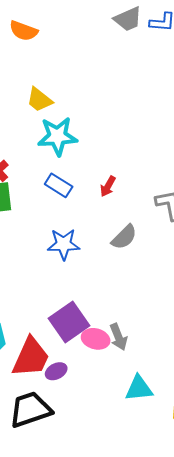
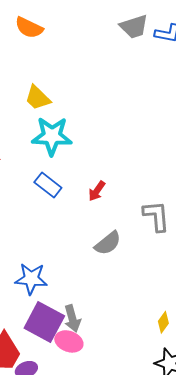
blue star: (64, 244) -> (31, 279), moved
purple square: (69, 322) -> (44, 322), turned -33
gray arrow: (118, 337) -> (72, 319), moved

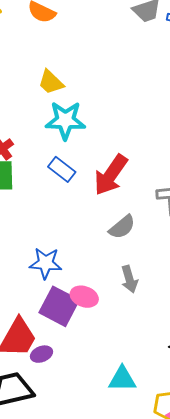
red arrow: (97, 191) -> (111, 175), size x2.0
gray arrow: (72, 319) -> (129, 279), moved
pink ellipse: (69, 341) -> (84, 297), moved

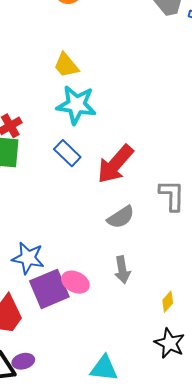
blue star: (46, 263) -> (28, 258), moved
purple square: (59, 306) -> (49, 289), turned 33
purple ellipse: (42, 354) -> (23, 361), moved

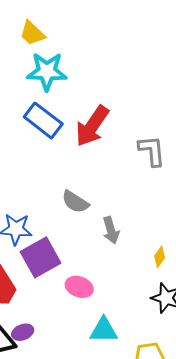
blue rectangle: (67, 153) -> (43, 120), size x1.4
gray semicircle: (121, 217) -> (75, 202), moved, turned 72
pink ellipse: (75, 282) -> (79, 287), moved

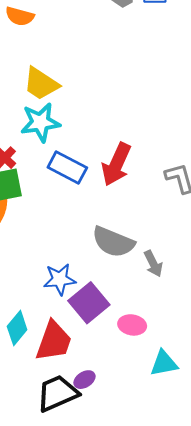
yellow trapezoid: (32, 33) -> (41, 84), size x1.4
cyan star: (47, 71) -> (40, 122), moved
gray semicircle: (75, 202) -> (113, 242), size x1.5

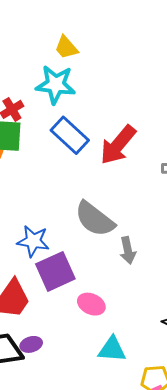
yellow trapezoid: (41, 84) -> (66, 47), size x0.7

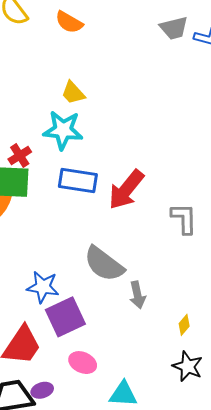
blue rectangle: (70, 135) -> (78, 180), turned -33
pink ellipse: (91, 304) -> (83, 363), moved

